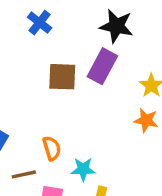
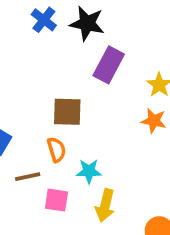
black star: (116, 26) -> (87, 23), moved
brown square: (62, 77) -> (67, 112), moved

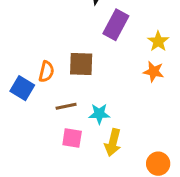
orange semicircle: (56, 150) -> (46, 72), moved, turned 30
brown line: (28, 177) -> (66, 106), moved

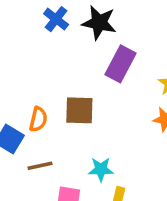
brown line: (66, 106) -> (40, 166), moved

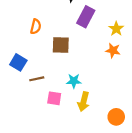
orange semicircle: (38, 119) -> (36, 27), moved

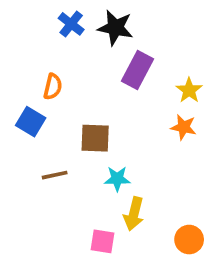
brown square: (61, 45) -> (95, 138), moved
blue square: (18, 62) -> (31, 122), moved
pink square: (54, 98) -> (102, 241), moved

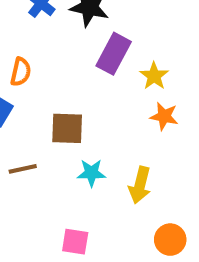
yellow star: (189, 90) -> (154, 76), moved
yellow arrow: (134, 214) -> (140, 185), moved

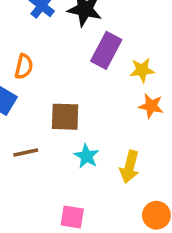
yellow star: (154, 76) -> (142, 70), turned 30
cyan star: (91, 173) -> (87, 156), turned 30

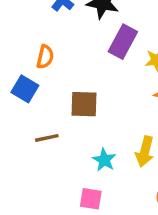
cyan star: (87, 156) -> (104, 160), moved

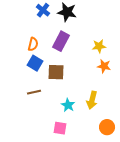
purple rectangle: (123, 42) -> (61, 41), moved
blue square: (25, 89) -> (35, 63), moved

